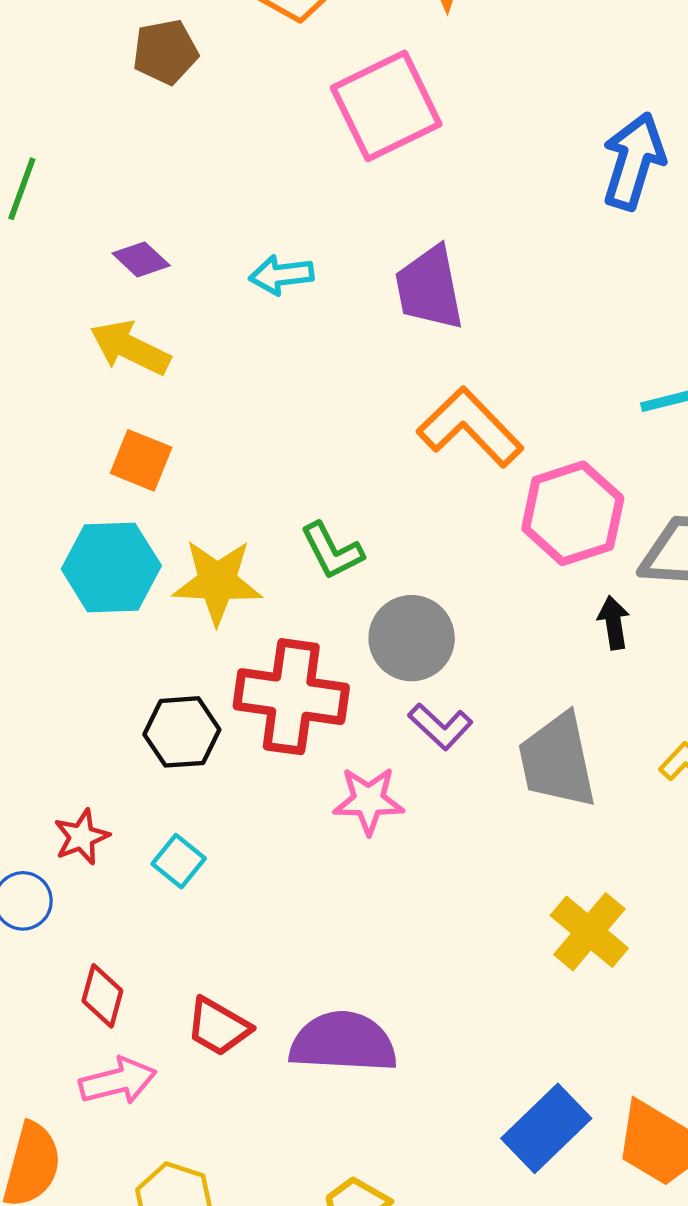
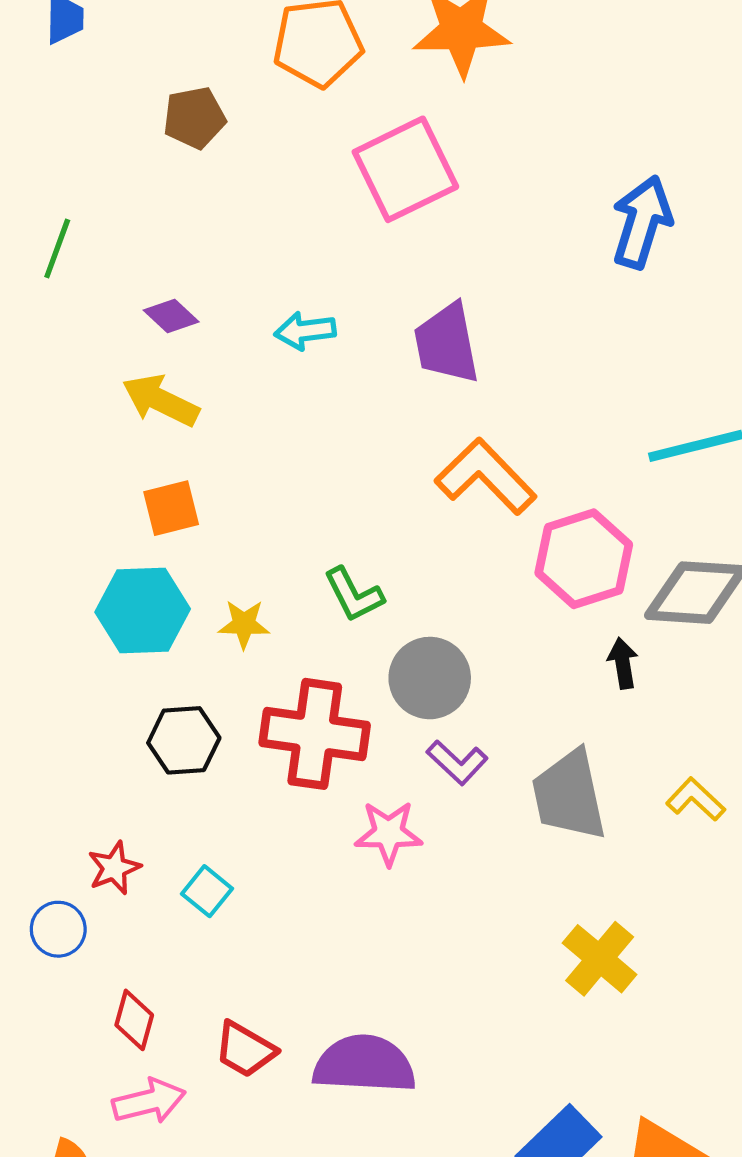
orange square: (141, 460) -> (171, 508), turned -36
yellow star: (217, 582) -> (244, 624), size x0.6
black hexagon: (182, 732) -> (184, 740), moved

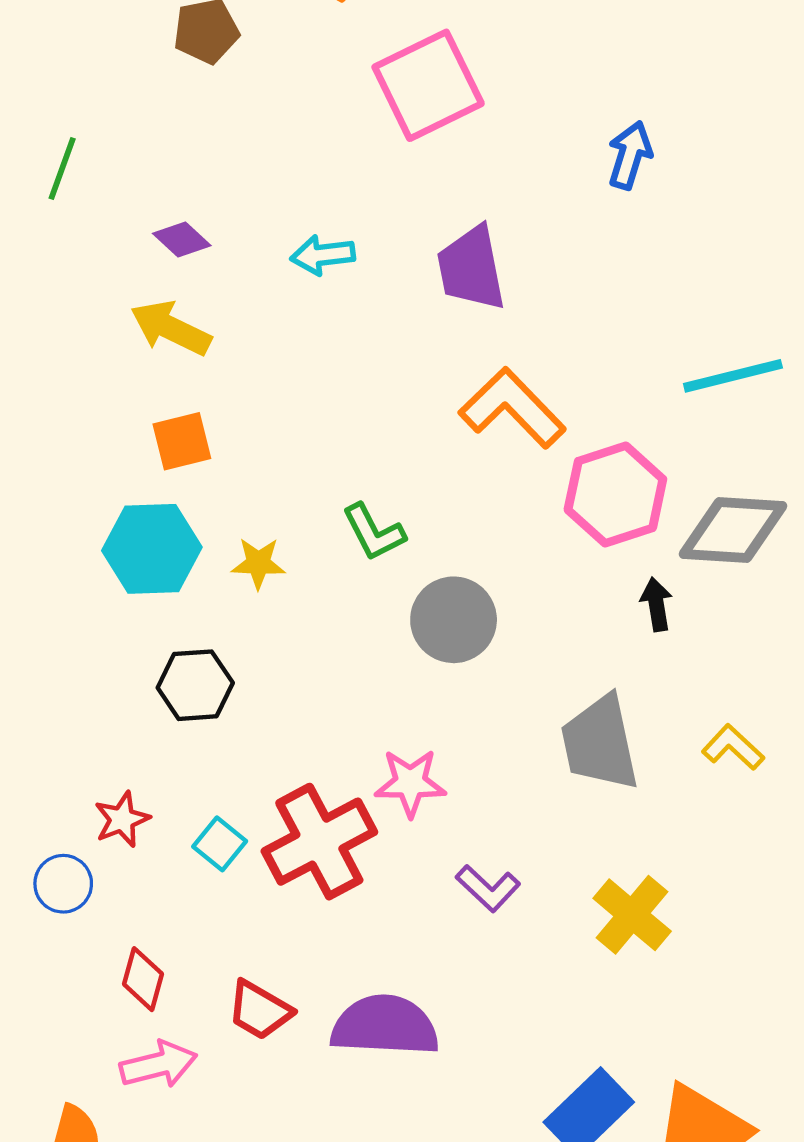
blue arrow: (642, 222) -> (630, 155), moved, size x0.7
red cross: (315, 734) -> (319, 842), moved, turned -36
purple L-shape: (457, 762) -> (488, 888), moved

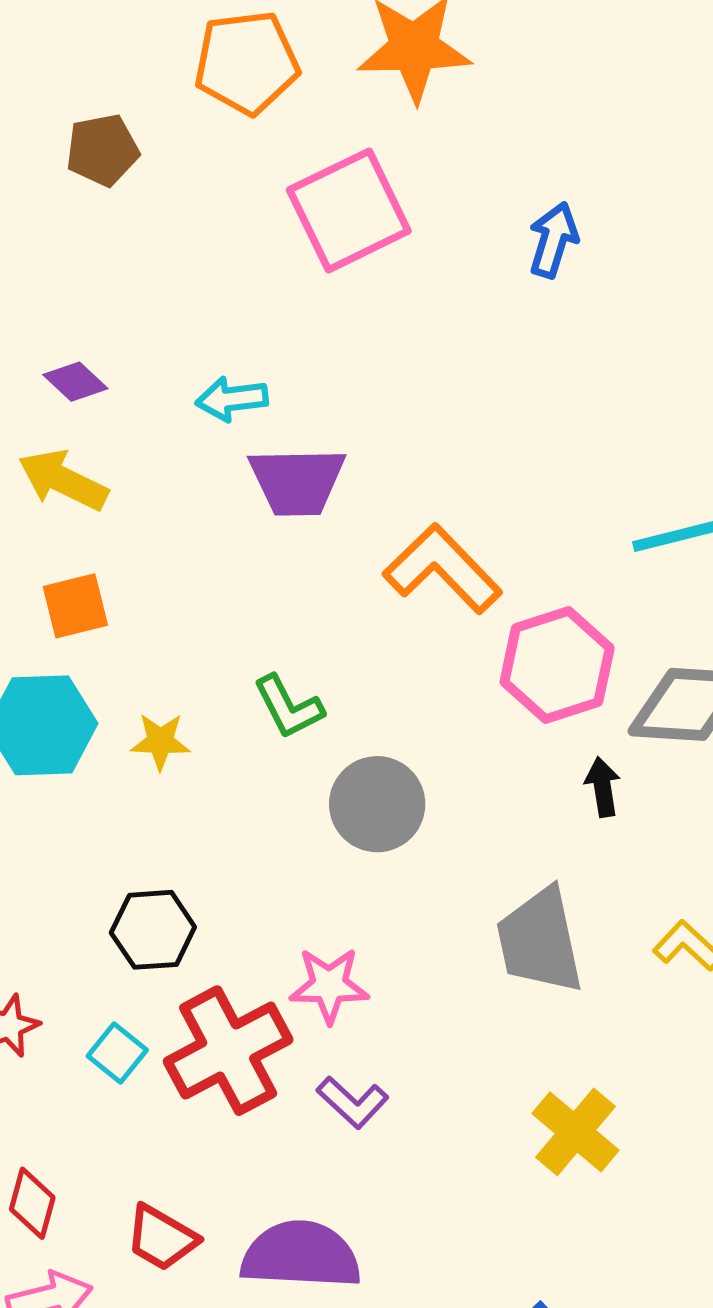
blue arrow: (630, 155) -> (553, 240), moved
purple trapezoid: (471, 268) -> (297, 481), moved, turned -80
black hexagon: (195, 685) -> (153, 930), moved
purple L-shape: (488, 888) -> (353, 1102), moved

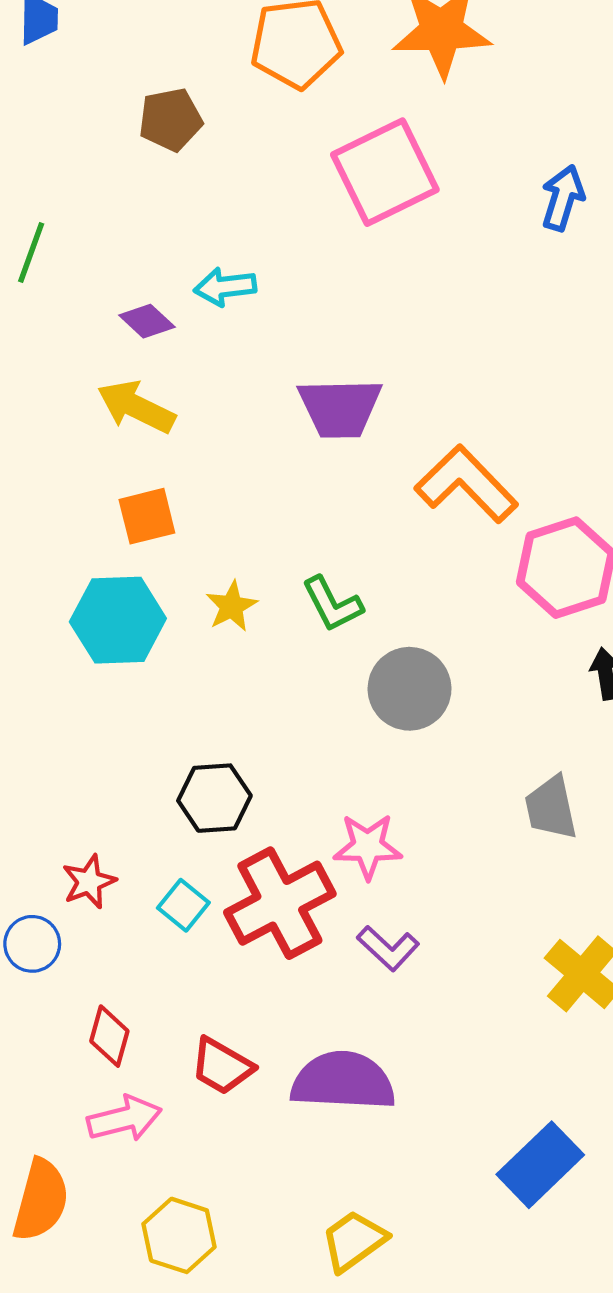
cyan arrow: (232, 399) -> (225, 287), moved
yellow star: (160, 741) -> (232, 606), moved, turned -30
gray trapezoid: (540, 941) -> (551, 808), size x0.7

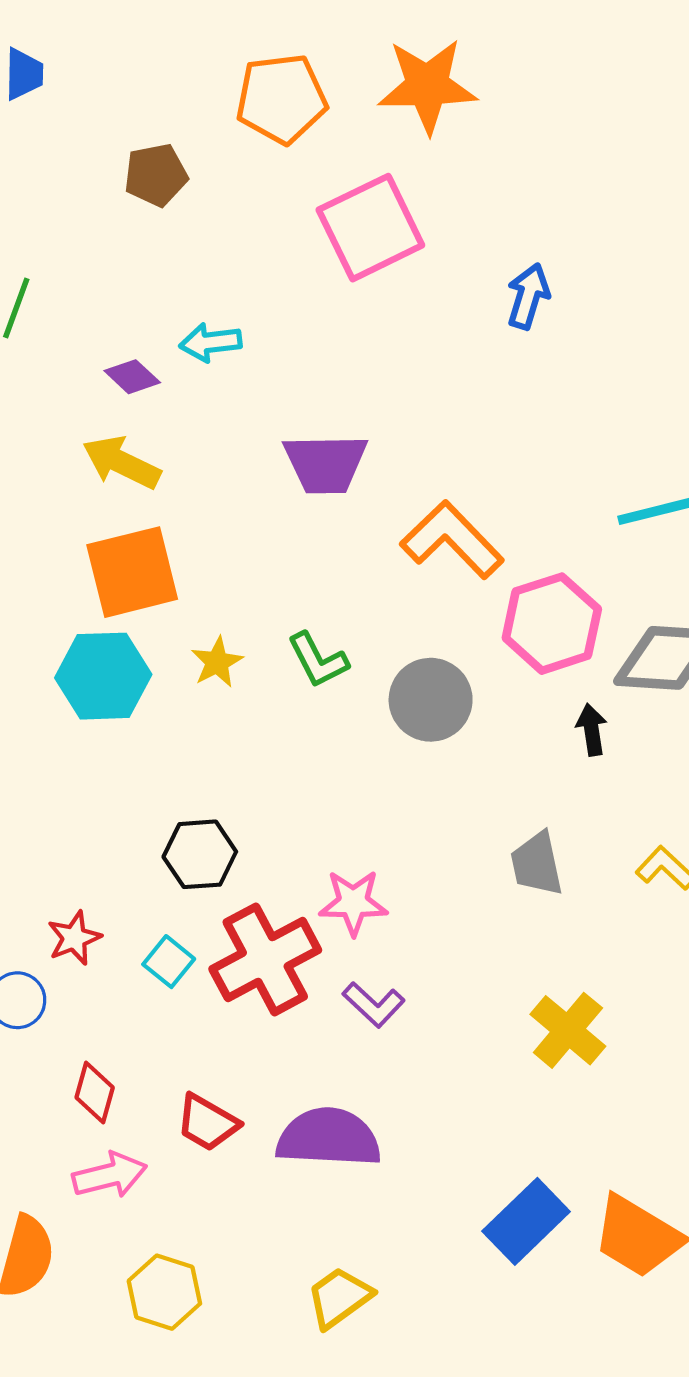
blue arrow: (563, 198) -> (528, 296), moved
orange square: (147, 516) -> (132, 572), size x1.6
gray circle: (410, 689) -> (431, 700), moved

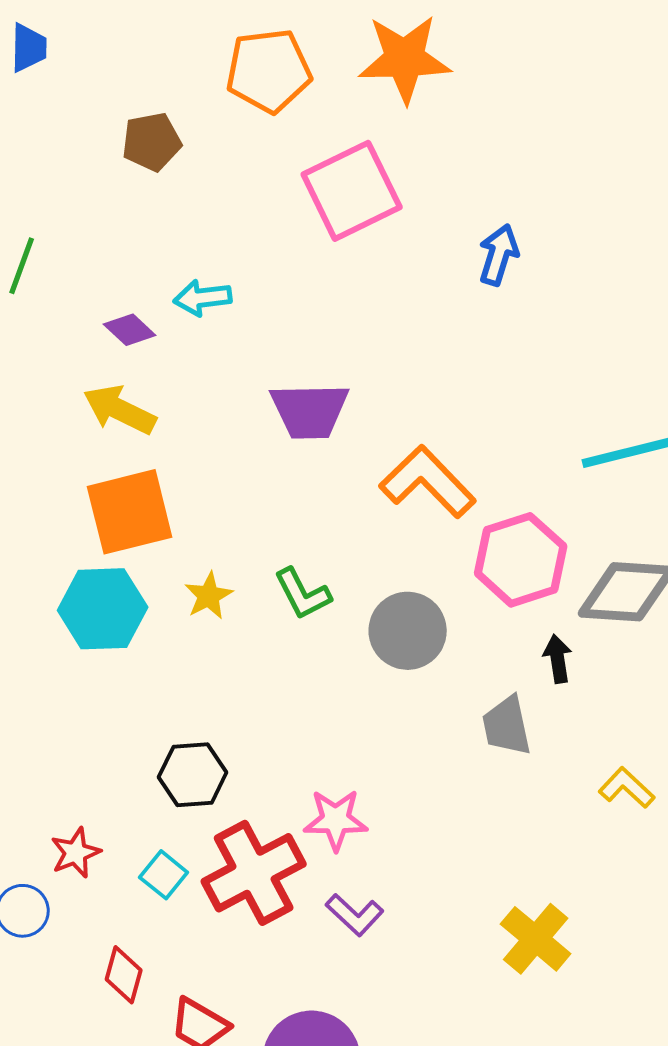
gray trapezoid: (537, 864) -> (507, 726), moved
red diamond: (95, 1093) -> (124, 975), moved

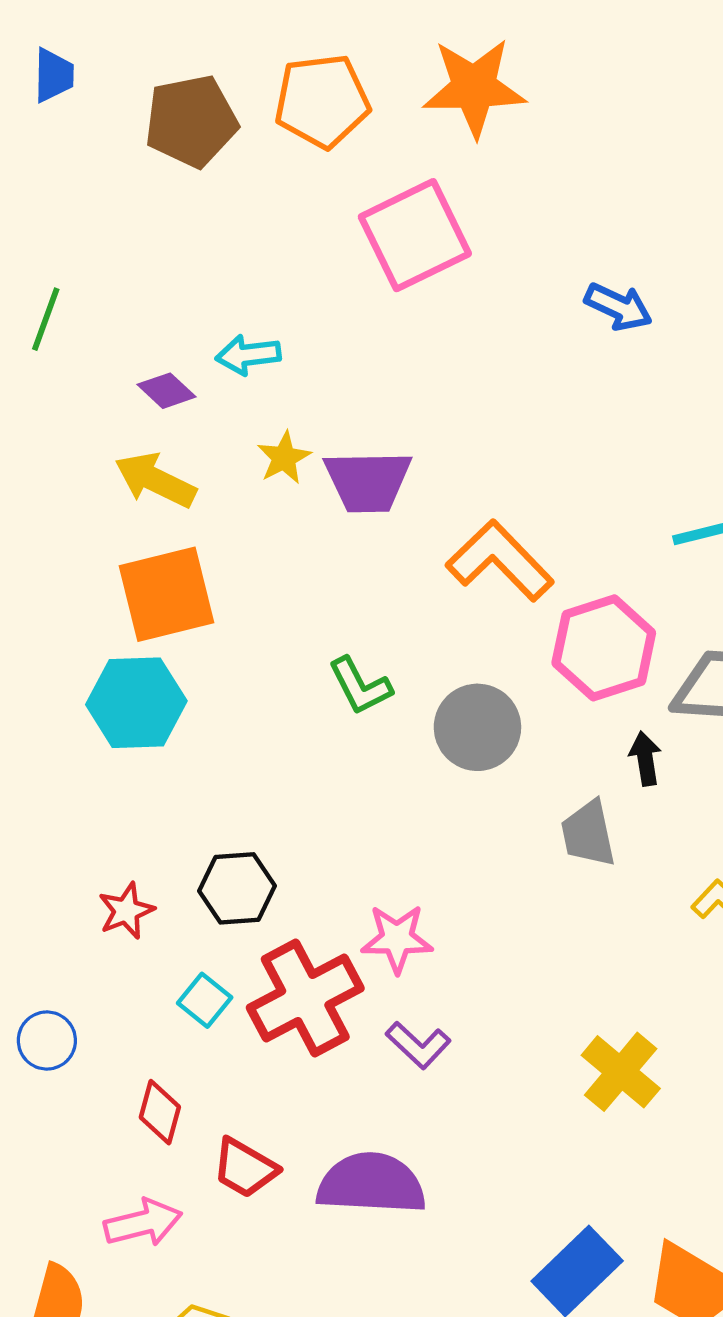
brown pentagon: (152, 142) -> (191, 121), moved, size x1.4
blue arrow: (499, 255) -> (618, 307), moved, turned 98
yellow star: (209, 596) -> (284, 458), moved
red star: (76, 853) -> (126, 911), moved

